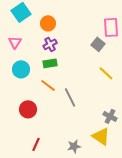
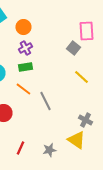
red line: (36, 144) -> (20, 148), moved

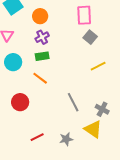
pink rectangle: (86, 31) -> (84, 15), moved
yellow line: (81, 77) -> (98, 66), turned -70
gray line: (45, 101) -> (73, 102), moved
red line: (20, 148) -> (37, 137), turned 40

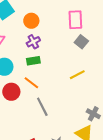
yellow line: (98, 66) -> (77, 75), moved
red circle: (20, 102) -> (11, 92), moved
gray line: (73, 102) -> (42, 107), moved

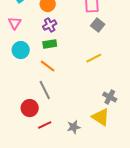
red circle: (11, 92) -> (30, 108), moved
gray line: (42, 107) -> (45, 90), moved

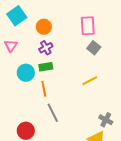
cyan circle: (21, 50) -> (26, 73), moved
orange line: (48, 66) -> (44, 89), turned 42
gray line: (45, 90) -> (53, 113), moved

